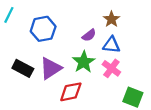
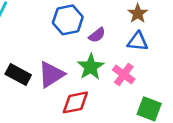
brown star: (111, 19) -> (138, 13), moved
blue hexagon: (43, 29) -> (68, 20), moved
blue triangle: (111, 45) -> (138, 41), moved

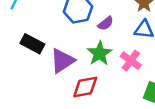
black rectangle: (18, 75) -> (32, 44), moved

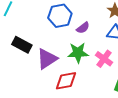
green star: (100, 53) -> (78, 53), turned 30

